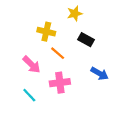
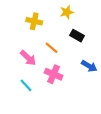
yellow cross: (46, 32) -> (34, 21), moved
pink cross: (60, 83) -> (54, 74), turned 30

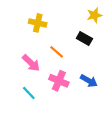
yellow star: (67, 12) -> (94, 15), moved
blue arrow: (89, 66) -> (89, 81), moved

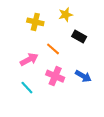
yellow star: (94, 15) -> (66, 15), moved
pink arrow: (31, 63) -> (29, 59), turned -72

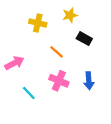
pink arrow: (29, 59) -> (14, 63), moved
blue arrow: (83, 76) -> (89, 81), turned 56

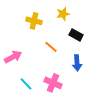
pink cross: (59, 81) -> (53, 83), moved
blue arrow: (89, 81) -> (77, 63), moved

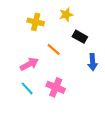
pink arrow: (13, 57) -> (29, 64), moved
blue arrow: (77, 63) -> (93, 62), moved

